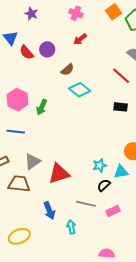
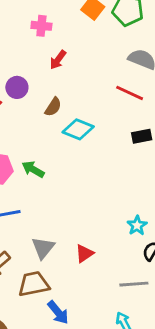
green arrow: (42, 107) -> (33, 169), turned 112
red triangle: (59, 174) -> (84, 253), size x0.6
blue arrow: (49, 211) -> (58, 312), moved

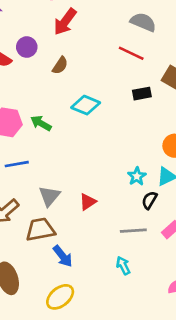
red arrow: (58, 60) -> (65, 22), size x1.5
cyan diamond: (78, 129) -> (86, 105), moved

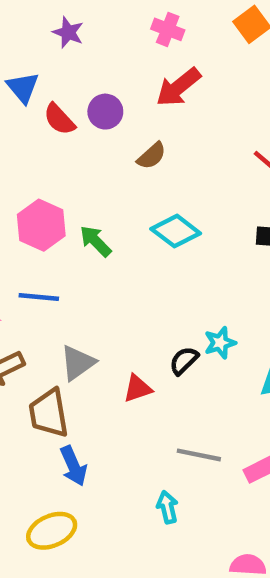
cyan star: (137, 176) -> (220, 343), moved
black semicircle: (149, 200) -> (184, 361), moved
brown trapezoid: (40, 230) -> (49, 413), turned -104

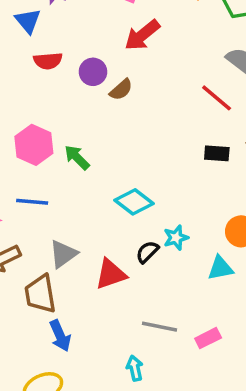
blue triangle: (23, 87) -> (28, 21), moved
purple circle: (105, 112) -> (93, 72), moved
red semicircle: (59, 119) -> (48, 61), turned -52
cyan diamond: (176, 231) -> (134, 202), moved
red triangle: (138, 388) -> (111, 274), size x1.4

